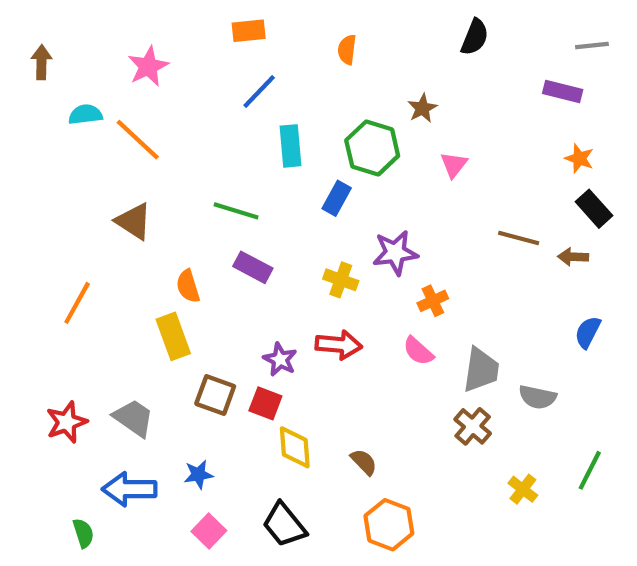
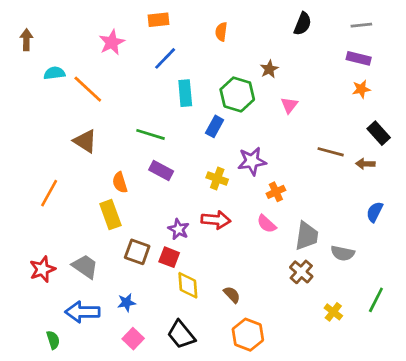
gray line: (592, 45) -> (361, 25), moved
pink star: (148, 66) -> (112, 42), moved
orange star: (579, 158) -> (361, 89), moved, turned -30

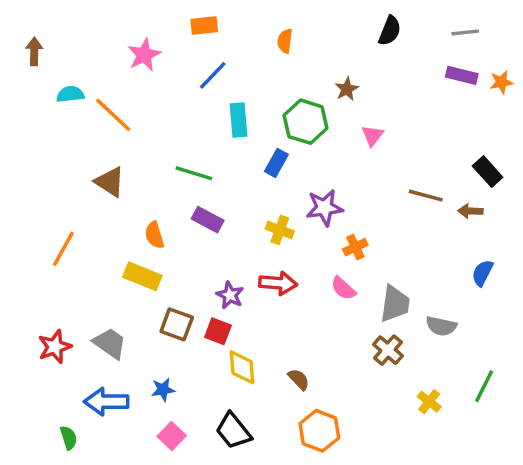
orange star: (361, 89) -> (501, 82), moved
yellow rectangle: (110, 215) -> (142, 276), turned -48

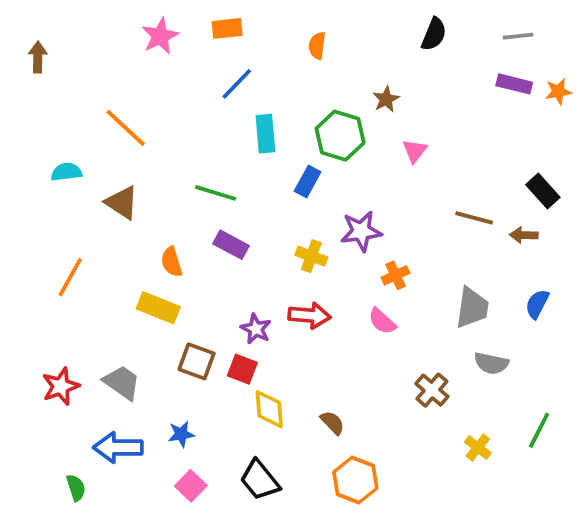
pink star: (144, 55) -> (160, 36), moved
cyan semicircle: (70, 94) -> (66, 172), moved
gray trapezoid: (395, 304) -> (472, 308), moved

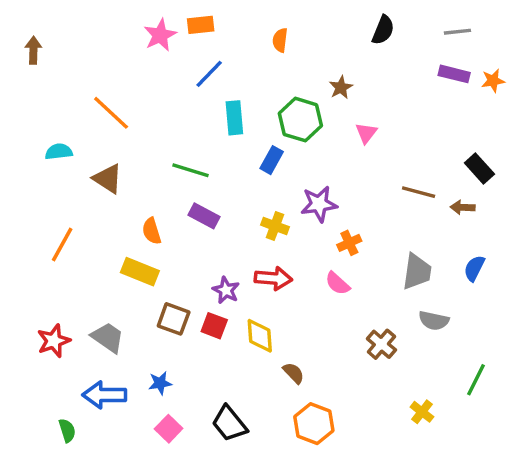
pink star: (160, 36) -> (160, 35), moved
yellow diamond: (269, 409) -> (260, 336), moved
yellow cross: (478, 447) -> (422, 412), moved

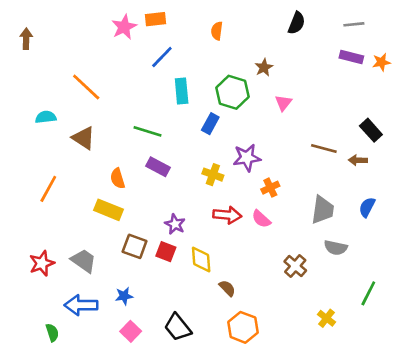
red arrow: (273, 278) -> (227, 215), moved

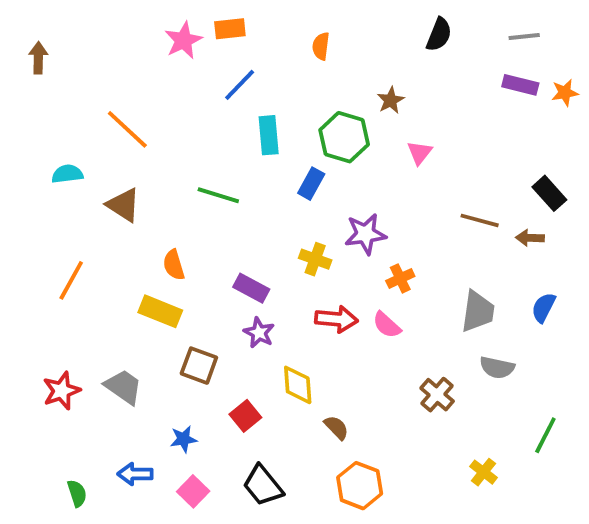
purple rectangle: (158, 167) -> (251, 288), moved
red square: (166, 252) -> (245, 416), moved, turned 30
blue arrow: (81, 305) -> (135, 474), moved, size x0.7

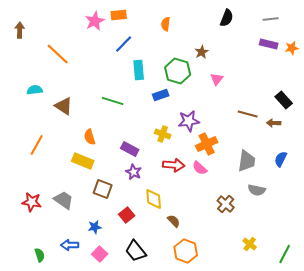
orange line: (127, 129) -> (58, 54), moved
blue rectangle: (311, 184) -> (161, 95), turned 42
orange cross: (400, 278) -> (207, 144), size x1.5
red star: (62, 391) -> (32, 202), turned 30
green line: (545, 435) -> (285, 254), moved

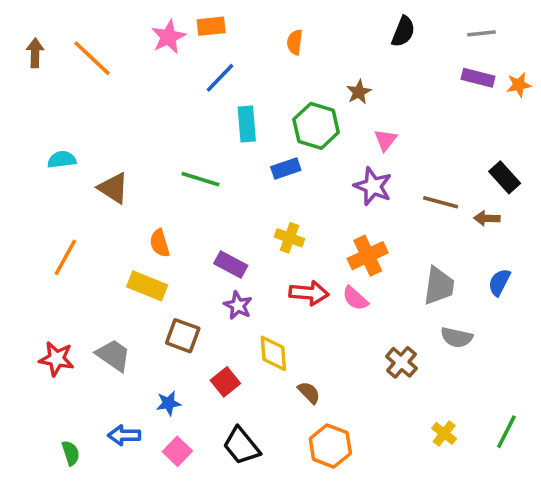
orange line: (58, 54) -> (92, 58), moved
purple star: (189, 121) -> (373, 186), moved, turned 30
green line: (285, 254) -> (506, 432), moved

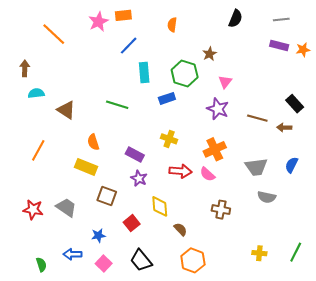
brown arrow: (35, 53) -> (25, 68), moved
gray trapezoid: (439, 286) -> (256, 167), turned 75
brown cross: (401, 362) -> (221, 210), moved, turned -30
yellow cross: (444, 433) -> (259, 253), turned -32

